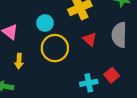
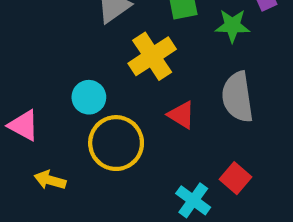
yellow arrow: (19, 61) -> (50, 180), turned 112
cyan cross: (89, 83) -> (193, 200), turned -35

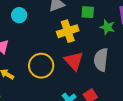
cyan circle: (89, 97) -> (19, 15), moved
red triangle: (181, 115) -> (74, 61), size x1.5

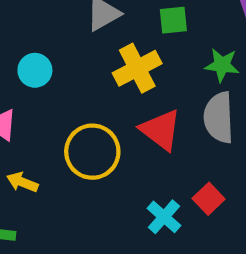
cyan circle: (19, 15) -> (35, 70), moved
green star: (107, 27) -> (222, 65), moved

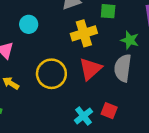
red triangle: (161, 130) -> (90, 69), turned 30
red square: (209, 199) -> (109, 111), turned -35

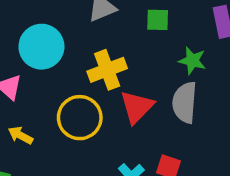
cyan circle: (29, 24) -> (41, 47), size x1.6
yellow cross: (84, 33) -> (107, 70), moved

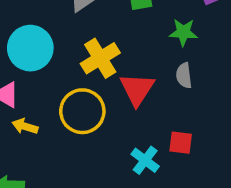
gray semicircle: (185, 103) -> (184, 75), size x0.6
yellow arrow: (20, 135) -> (25, 126), moved

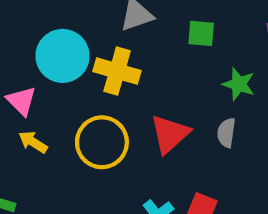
yellow cross: (100, 58) -> (117, 71), moved, turned 33

